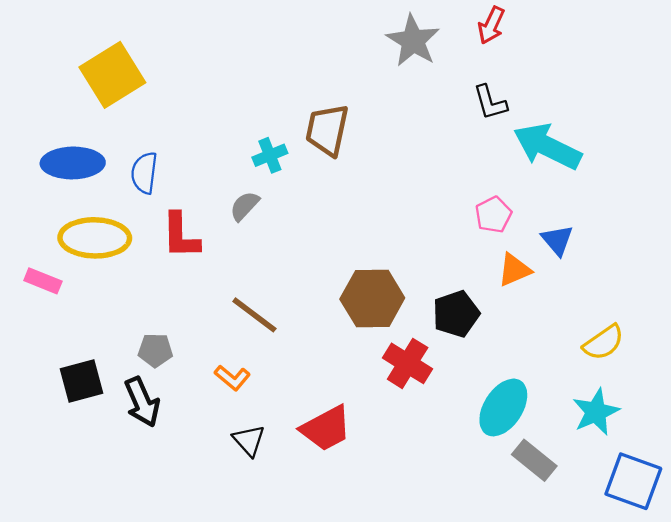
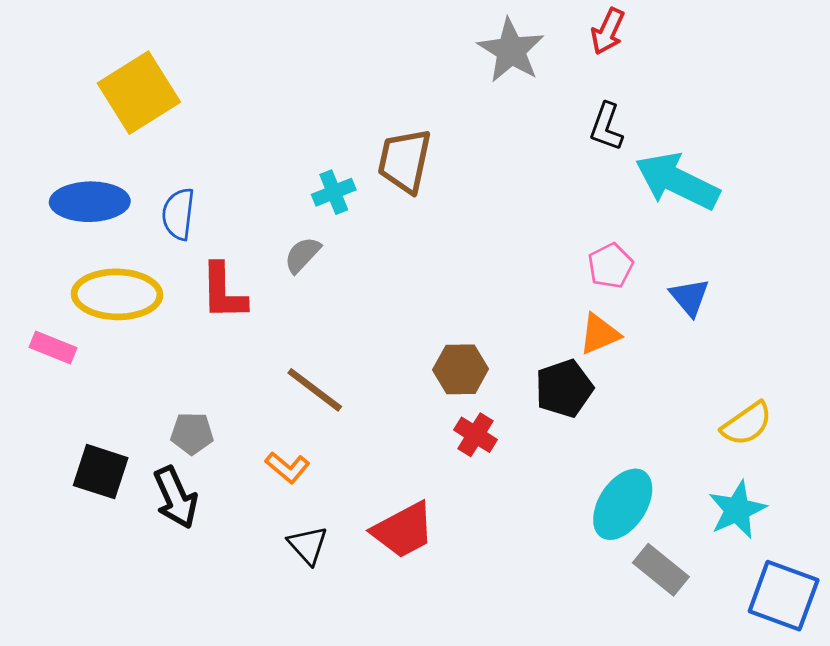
black L-shape: (490, 102) -> (606, 127), turned 36
orange triangle: (514, 270) -> (600, 334), moved
brown hexagon: (372, 298) -> (461, 369), size x0.7
red cross: (408, 363) -> (476, 435), moved, size x0.7
black square: (82, 381) -> (101, 472), turned 33

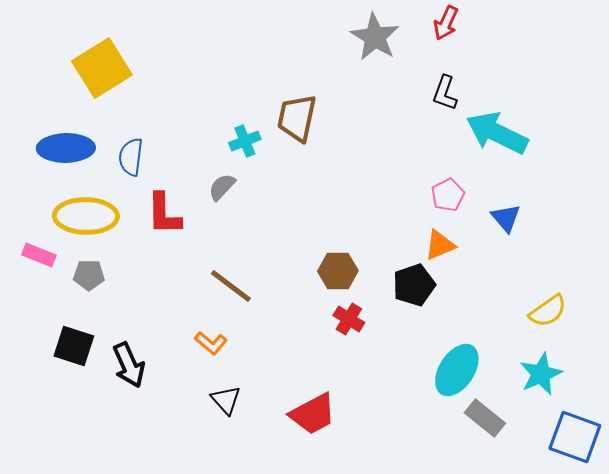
gray pentagon: (192, 433) -> (89, 275), moved
red trapezoid: (403, 530) -> (313, 414), moved

